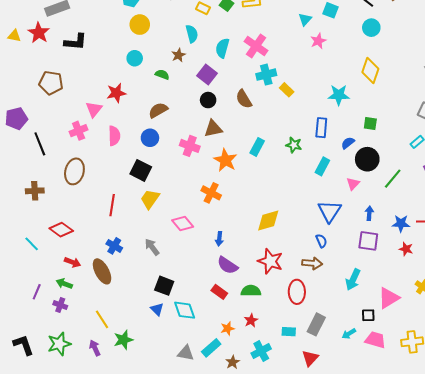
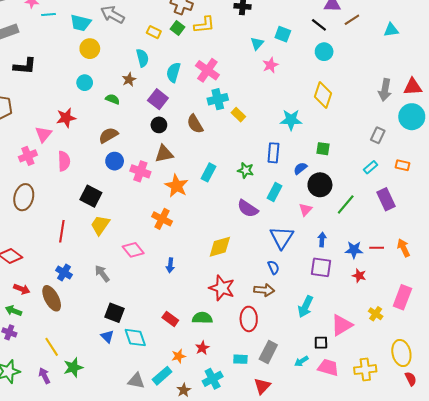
blue circle: (150, 138) -> (115, 161), moved
purple semicircle: (227, 265) -> (248, 209), moved

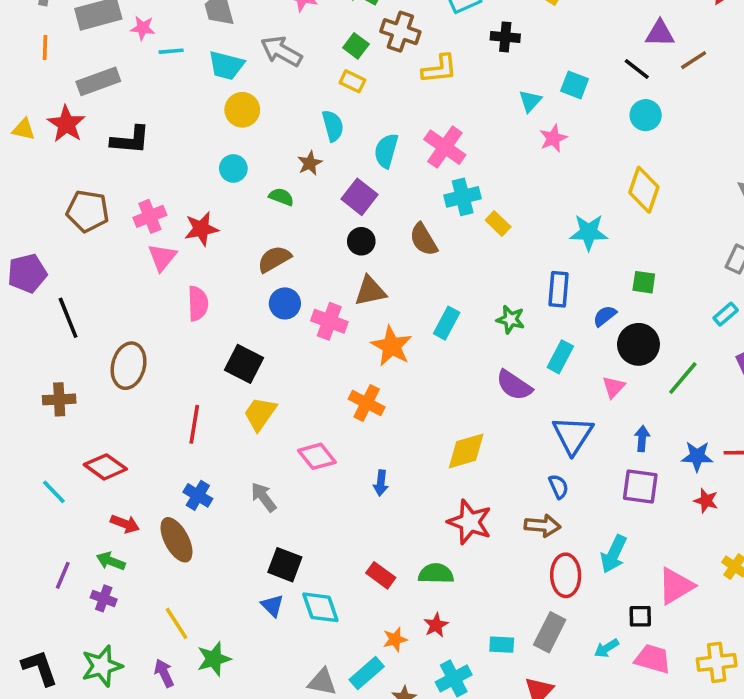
green square: (178, 28) -> (356, 46), moved
pink cross: (28, 156) -> (150, 216), moved
red ellipse: (249, 319) -> (566, 575), moved

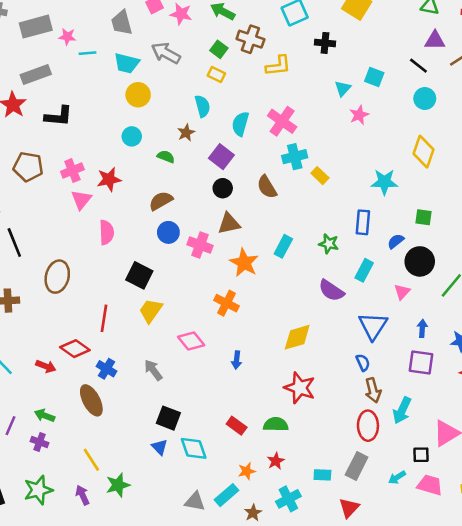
red diamond: (105, 467) -> (75, 349), moved
red arrow: (125, 524) -> (46, 366), moved
brown arrow: (543, 526) -> (373, 390), moved, turned 70

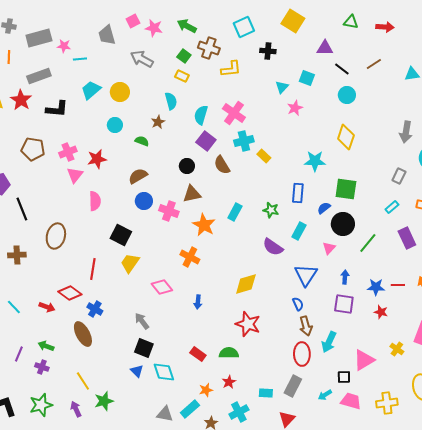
purple triangle: (435, 40) -> (325, 48), moved
cyan trapezoid: (127, 63) -> (91, 90), moved, turned 125
purple square: (221, 157) -> (206, 141), moved
green square: (424, 217) -> (346, 189), size x1.6
gray arrow: (153, 370) -> (142, 321), moved

